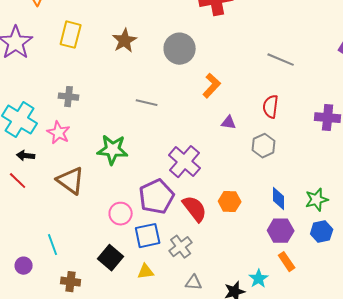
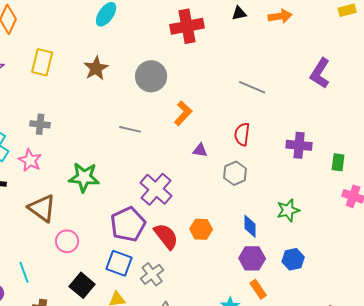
gray line: (147, 103) -> (130, 129), moved
green star: (317, 200) -> (288, 210), moved
pink circle: (121, 214) -> (67, 241), moved
blue square: (148, 236) -> (119, 263), turned 32

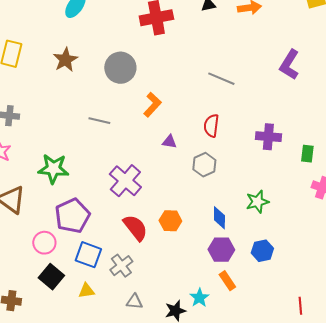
purple pentagon: (128, 224) -> (72, 216), moved
pink circle: (67, 241) -> (44, 243), moved

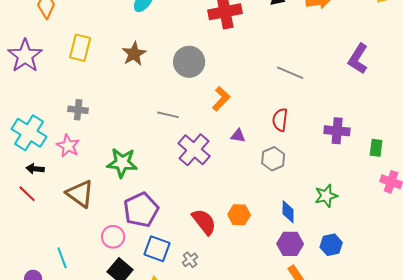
purple cross: (125, 181) -> (194, 150), moved
gray cross: (121, 266) -> (190, 260), size x0.7

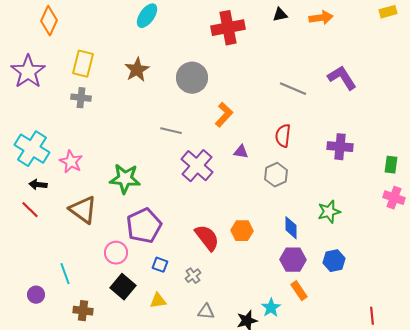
purple L-shape: (358, 59) -> (342, 78), moved, turned 116
gray cross: (78, 110) -> (81, 98), moved
green rectangle: (376, 148) -> (391, 165), moved
blue square: (157, 249) -> (160, 265), size x0.6

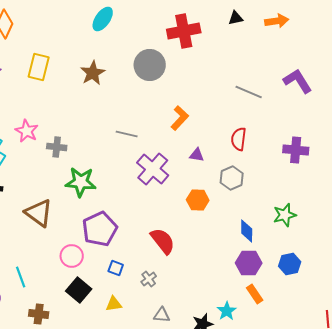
gray circle: (192, 78) -> (150, 65), moved
gray cross: (81, 98) -> (57, 147), moved
pink star: (71, 162) -> (27, 131), moved
orange hexagon: (242, 231) -> (198, 200), moved

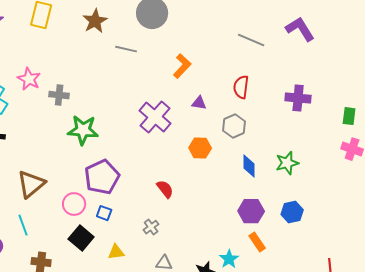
gray line: (127, 134) -> (126, 49), moved
brown triangle: (39, 213) -> (31, 184), moved, turned 44
blue diamond: (247, 231) -> (249, 166), moved
red semicircle: (163, 241) -> (165, 189), size x0.7
blue square: (116, 268) -> (104, 213), moved

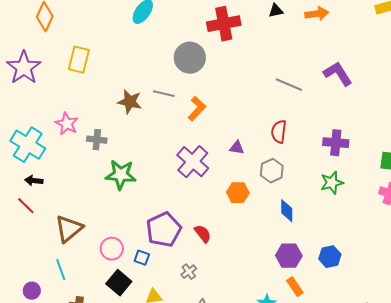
brown star: (95, 21) -> (130, 102), moved, turned -30
orange L-shape: (182, 66) -> (197, 109), moved
green star: (287, 163) -> (332, 183), moved
purple pentagon: (102, 177) -> (164, 230), moved

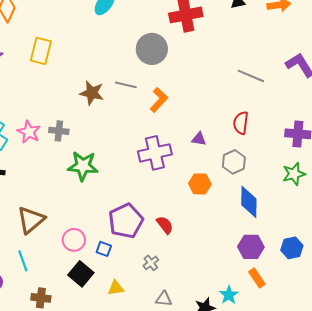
pink star: (67, 124) -> (29, 132), moved
purple cross: (193, 162) -> (155, 153), turned 36
blue diamond: (287, 211) -> (249, 202), size x1.4

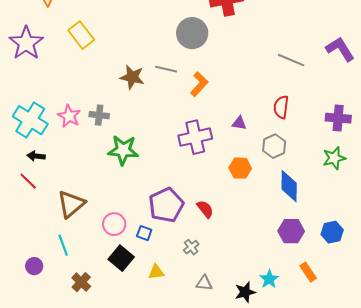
yellow rectangle: (41, 51) -> (81, 35), turned -52
orange rectangle: (257, 278) -> (308, 272), moved
brown cross: (41, 298) -> (81, 282), turned 36

